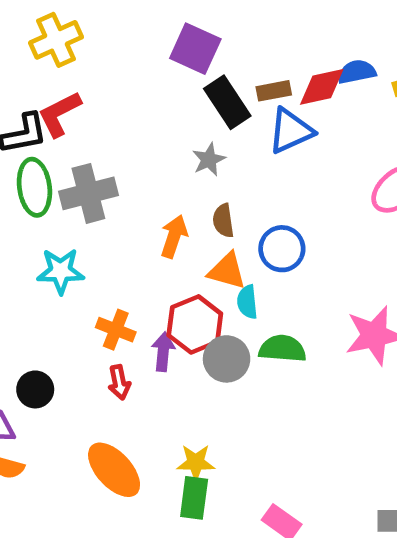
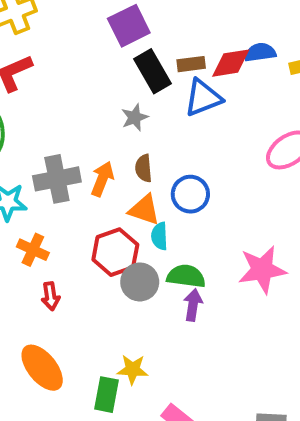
purple square: (195, 49) -> (129, 26), turned 36
gray cross: (88, 193) -> (57, 179), moved
orange cross: (116, 330) -> (33, 250), moved
purple arrow: (163, 352) -> (193, 305), moved
yellow star: (196, 462) -> (133, 369), moved

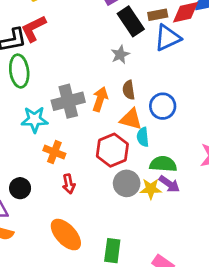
gray circle: (140, 282) -> (127, 183), moved
purple arrow: (193, 305) -> (169, 184), turned 120
yellow star: (133, 369) -> (151, 189), moved

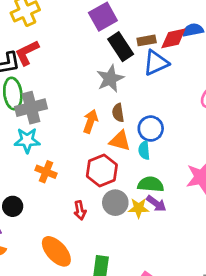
gray star: (120, 55) -> (110, 79), size x1.5
gray cross: (68, 101) -> (31, 108), moved
cyan semicircle: (143, 137) -> (144, 150), moved
red arrow: (69, 184) -> (80, 210), moved

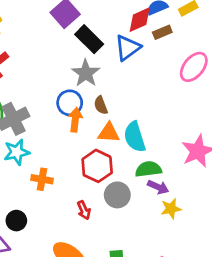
brown rectangle: (147, 40) -> (162, 32), moved
blue circle: (151, 129) -> (70, 103), moved
cyan semicircle: (144, 150) -> (135, 137), size x1.6
yellow star: (139, 208) -> (171, 209), moved

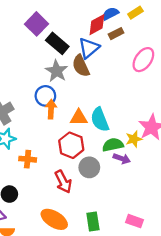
brown semicircle: (101, 105) -> (81, 66), moved, size x1.5
yellow star: (171, 209) -> (134, 139), moved
red arrow: (84, 210) -> (63, 182), size x1.5

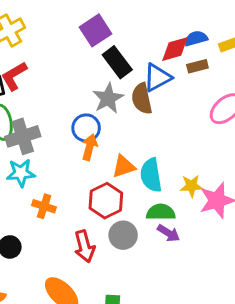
orange triangle: (79, 118) -> (124, 166), turned -30
yellow star: (134, 139) -> (191, 186), moved

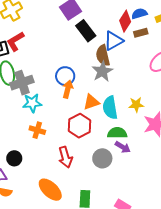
red diamond: (175, 49) -> (125, 21), turned -40
gray star: (108, 98) -> (102, 71), moved
cyan star: (21, 173) -> (32, 103), moved
yellow star: (191, 186) -> (136, 105), moved
gray circle: (123, 235) -> (102, 158), moved

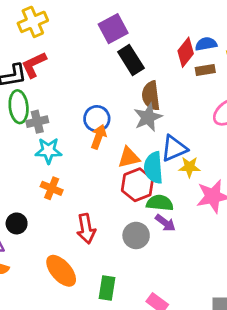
blue triangle: (113, 41) -> (174, 148), moved
gray cross: (22, 83) -> (37, 122), size x0.7
red hexagon: (79, 126) -> (137, 185), moved

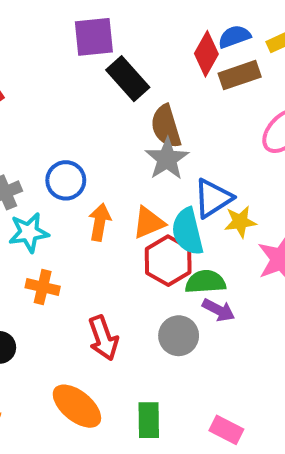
purple square: (113, 29) -> (94, 37), turned 32
brown rectangle: (205, 70) -> (240, 75), size x1.4
blue circle: (97, 119) -> (66, 180), moved
orange arrow: (99, 137) -> (100, 222), moved

